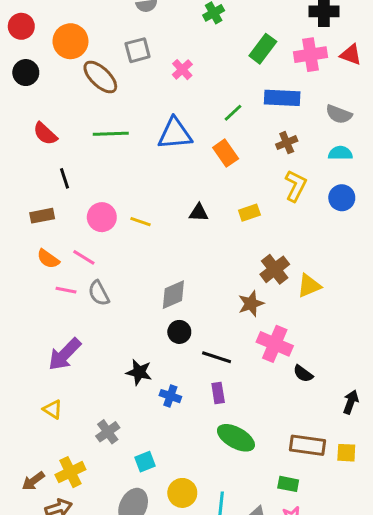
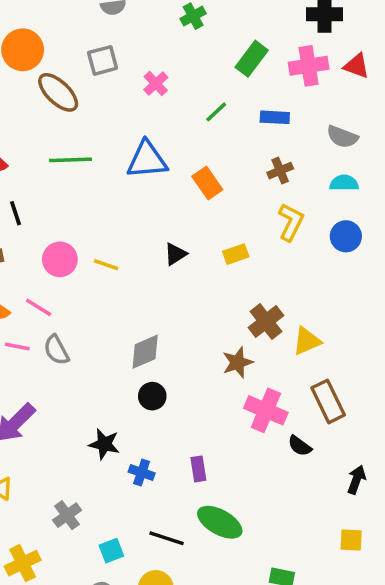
blue rectangle: (282, 98) -> (275, 117), size x0.7
green line: (233, 113) -> (216, 112), moved
black triangle: (199, 213) -> (175, 254), turned -36
black line: (217, 357) -> (166, 538), moved
brown rectangle: (308, 445) -> (328, 401), moved, turned 56

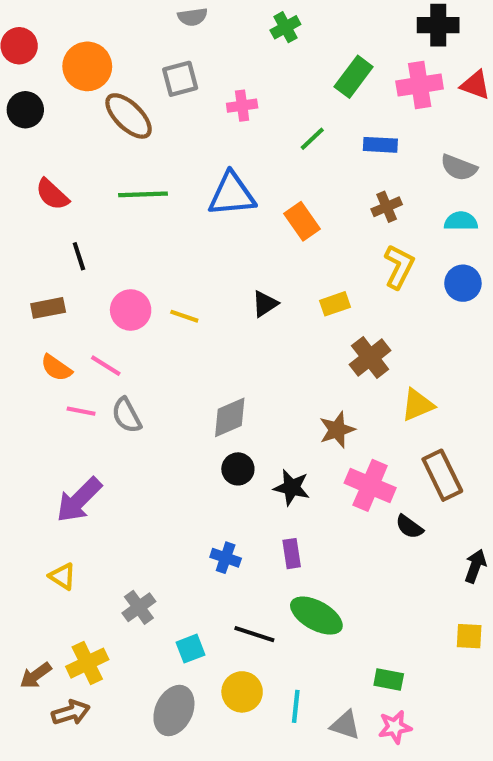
pink cross: (156, 84) -> (242, 106), turned 35
brown cross: (266, 322) -> (370, 357), moved
black star: (104, 444) -> (292, 488), moved

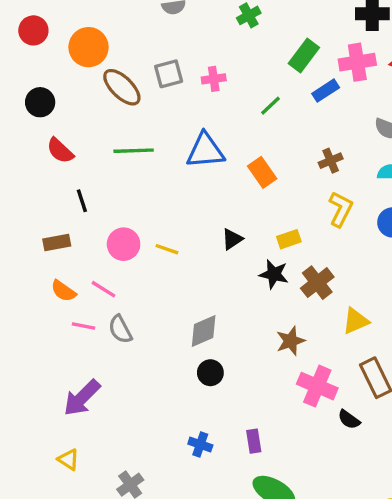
gray square: (180, 79) -> (169, 74), moved
black circle: (25, 110) -> (40, 102), moved
blue rectangle: (380, 145) -> (326, 91), moved, turned -36
black star: (292, 488) -> (274, 274), moved

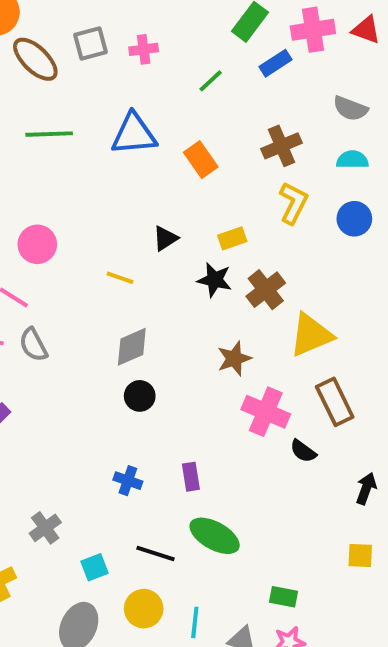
brown cross: (331, 161) -> (281, 146), size x1.4
yellow line: (167, 249) -> (120, 278), moved
yellow triangle: (356, 321) -> (311, 335), size x1.4

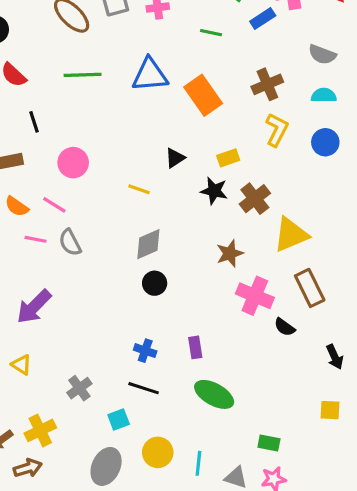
green line: (211, 81) -> (211, 33), turned 55
orange rectangle: (201, 160) -> (203, 95), size x1.4
black arrow: (366, 489) -> (335, 357), turned 135
black line: (155, 553) -> (144, 388), moved

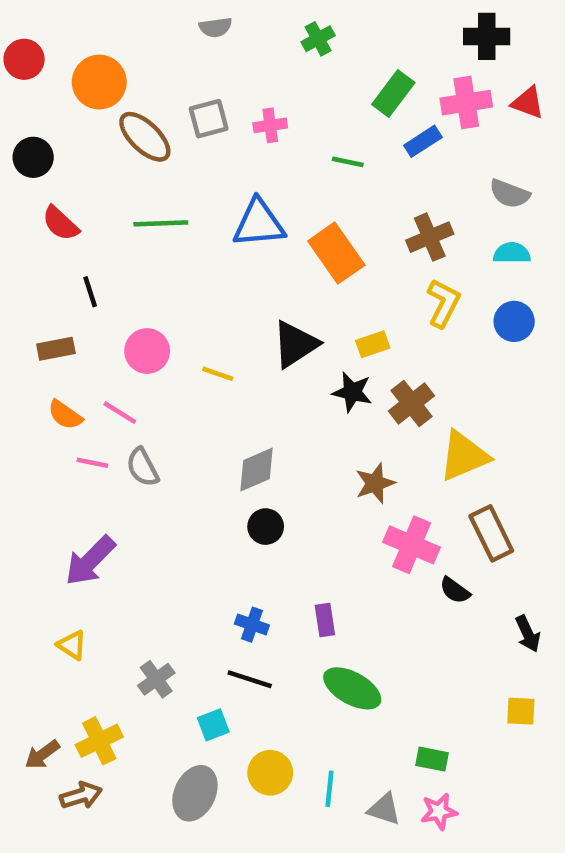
black triangle: (175, 158) -> (295, 344), size x1.6
yellow line: (139, 189) -> (218, 374), moved

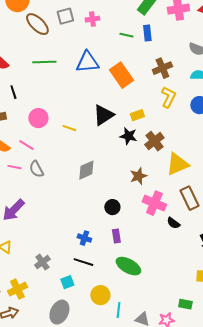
blue rectangle: (423, 141) -> (147, 33), moved, turned -63
black circle: (266, 527) -> (112, 207), moved
green rectangle: (432, 759) -> (185, 304), moved
yellow circle: (270, 773) -> (100, 295), moved

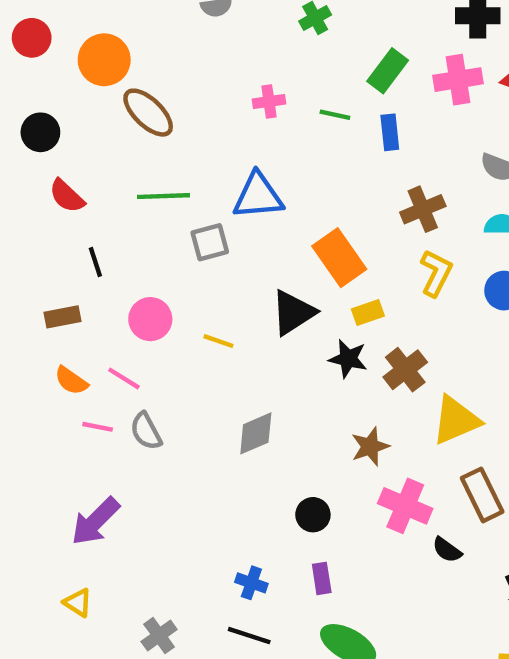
gray square: (65, 16) -> (210, 242), moved
green line: (126, 35) -> (335, 115), moved
orange rectangle: (121, 75) -> (339, 258), moved

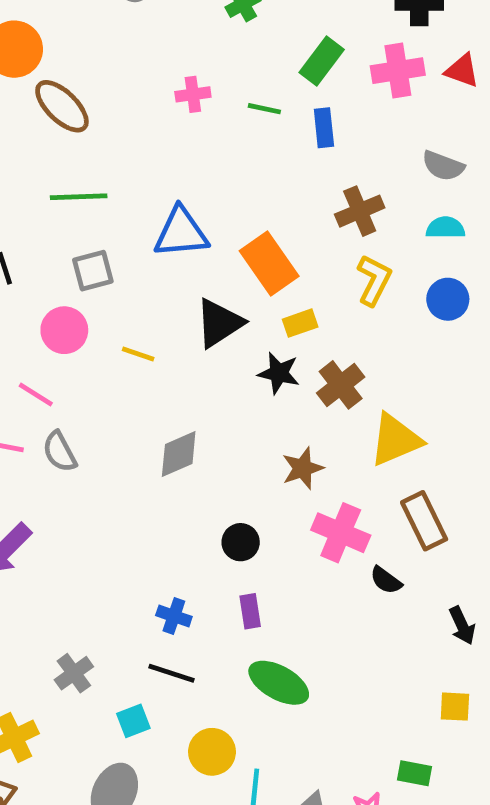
blue triangle: (258, 196) -> (181, 233), moved
gray square: (210, 242) -> (93, 271), moved

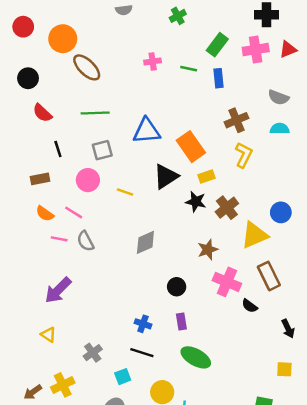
red triangle: (462, 71) -> (288, 49), turned -42
blue circle: (448, 299) -> (281, 212), moved

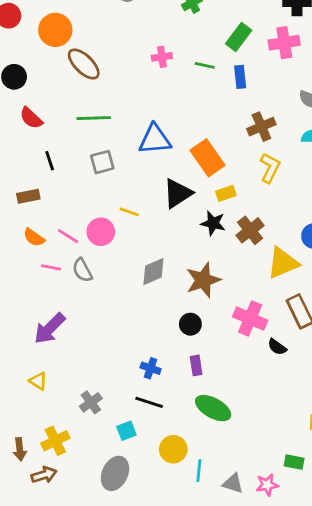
pink circle: (88, 180) -> (101, 232), moved
brown star: (208, 250) -> (203, 280), moved, size x1.4
brown arrow: (33, 392) -> (20, 449), turned -60

